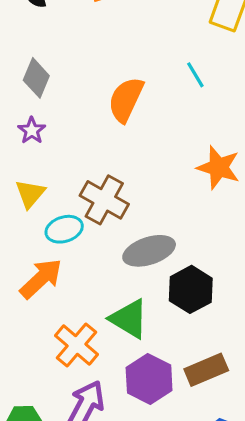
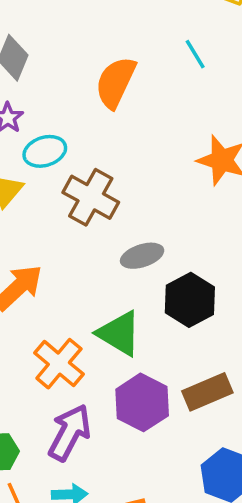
cyan ellipse: (64, 229) -> (45, 151), moved
gray ellipse: (149, 251) -> (142, 256), size x0.7

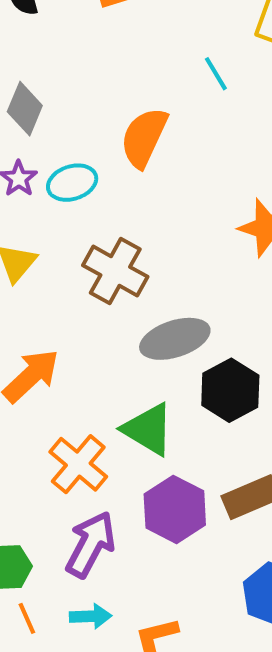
cyan line: (195, 54) -> (216, 74), moved
cyan ellipse: (45, 151) -> (72, 183), moved
gray ellipse: (142, 256) -> (175, 339), size x1.4

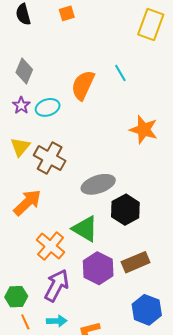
cyan line: (216, 74) -> (120, 73), moved
brown cross: (115, 271) -> (50, 158), moved

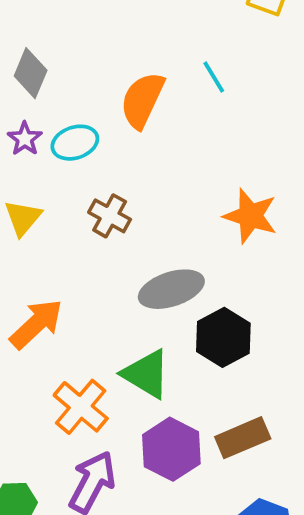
orange star: (144, 130) -> (250, 216), moved
brown cross: (50, 158) -> (110, 216), moved, size x0.7

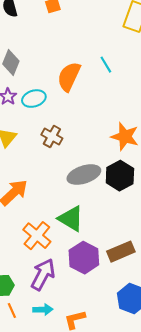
black hexagon: (223, 337) -> (120, 176), moved

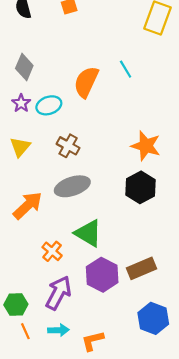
gray ellipse: (84, 175) -> (72, 186), moved
orange cross: (37, 236) -> (52, 251), size x0.7

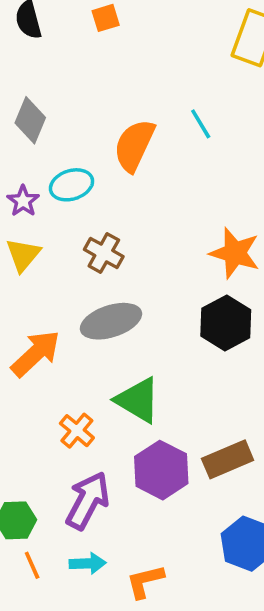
purple star: (21, 103) -> (23, 201), moved

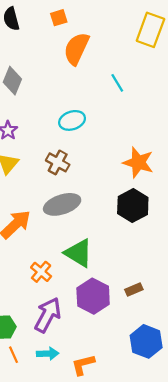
orange semicircle: (134, 145) -> (76, 49), moved
cyan ellipse: (72, 185) -> (72, 120), moved
brown rectangle: (228, 459) -> (134, 290), size x0.6

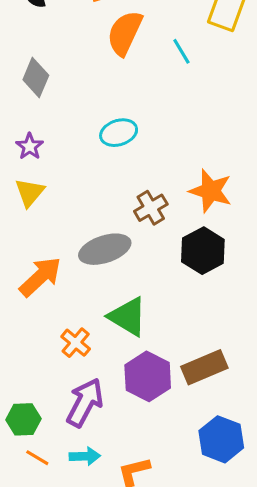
cyan line: (117, 83) -> (181, 51), moved
brown cross: (58, 162) -> (151, 208), moved, turned 30
brown rectangle: (134, 290) -> (204, 367), size x1.8
orange line: (13, 355) -> (37, 458), turned -35

